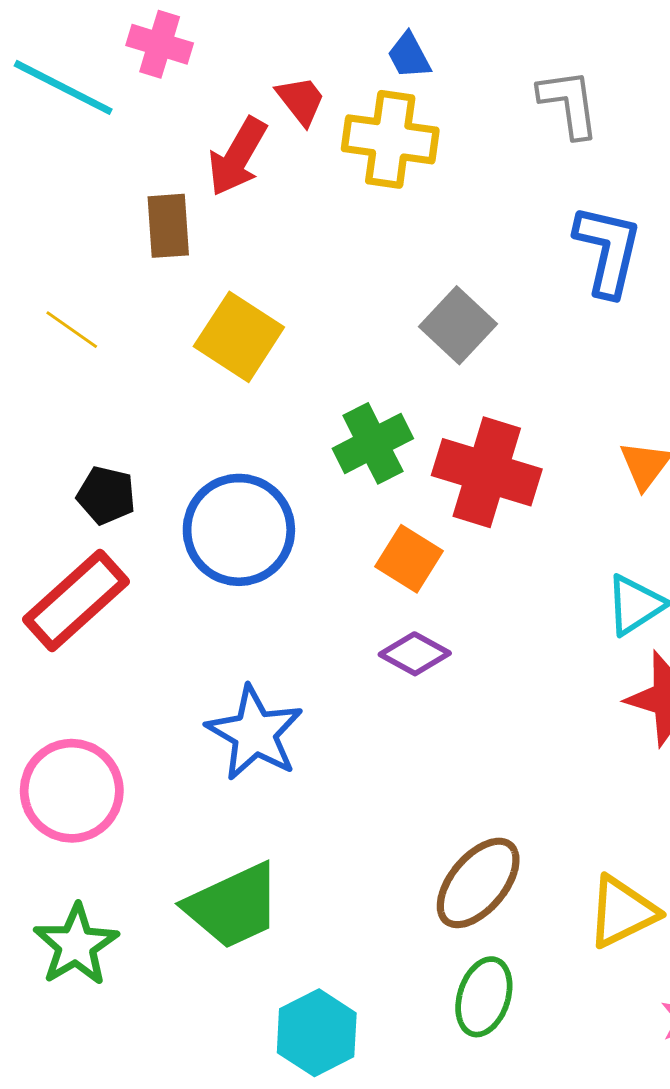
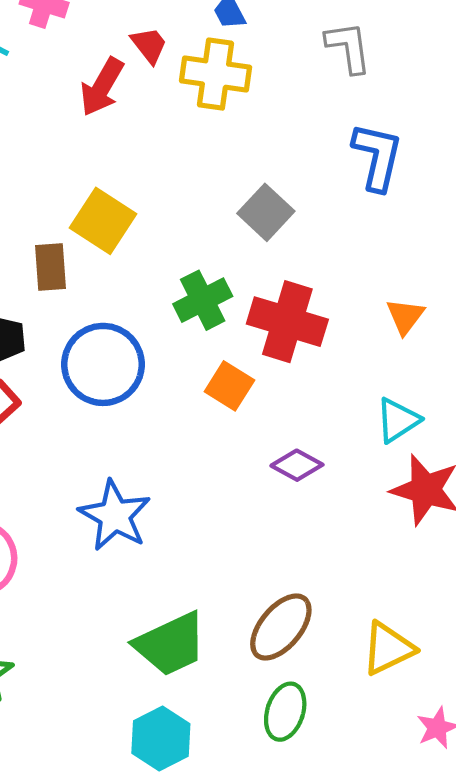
brown rectangle: (168, 226) -> (50, 267), moved
purple diamond: (415, 654) -> (297, 465), moved
green trapezoid: (233, 906) -> (171, 644), moved

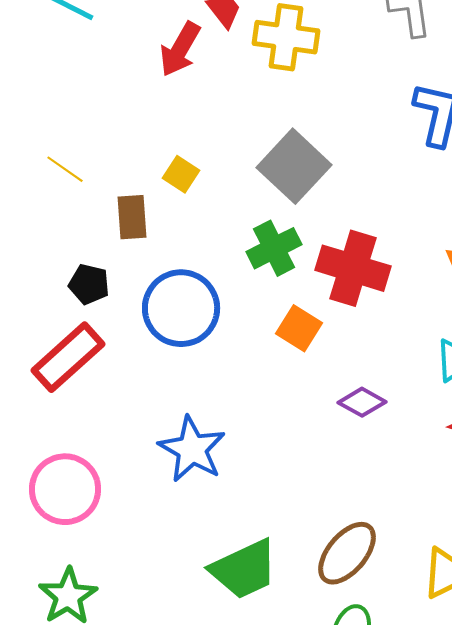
gray square: (266, 212) -> (294, 166), moved, size x1.4
yellow square: (103, 221) -> (181, 174), size x0.6

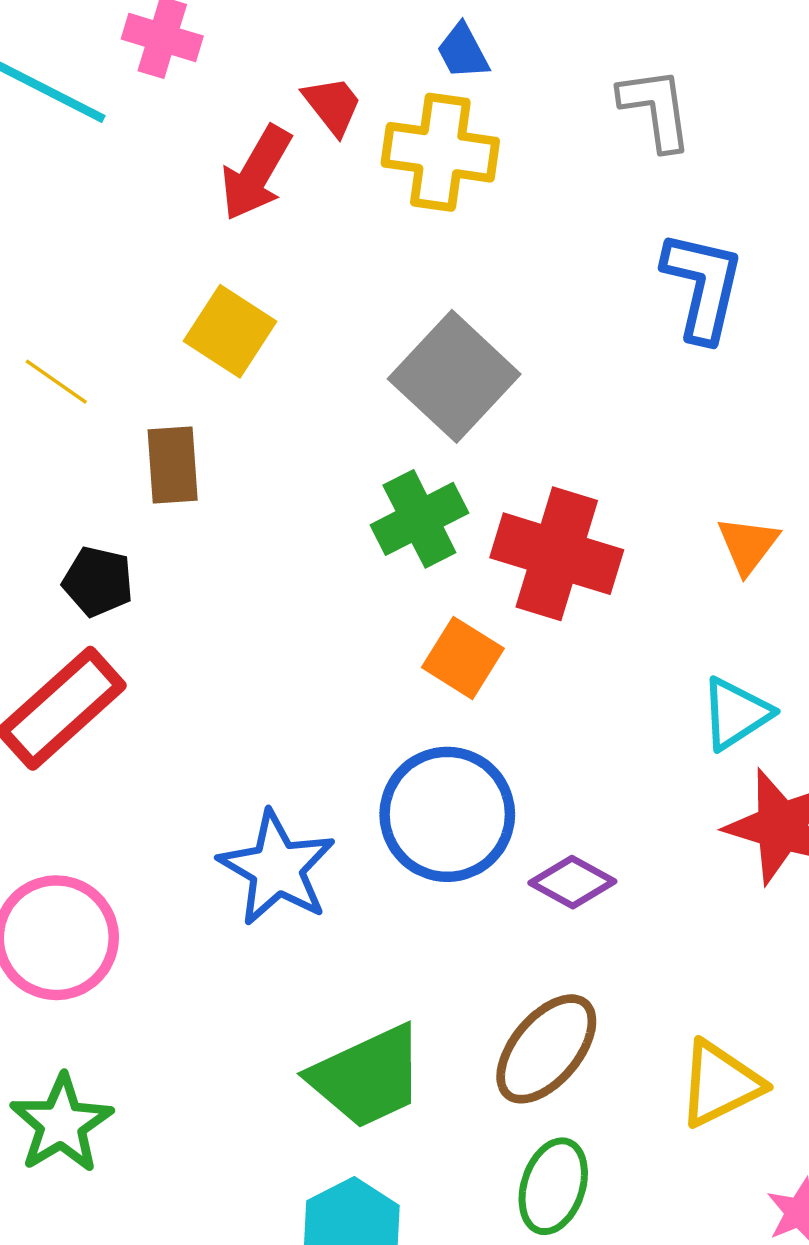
yellow square: (181, 174) -> (230, 331), moved, size x1.4
blue circle: (181, 308) -> (447, 814), moved
purple diamond: (362, 402) -> (572, 882), moved

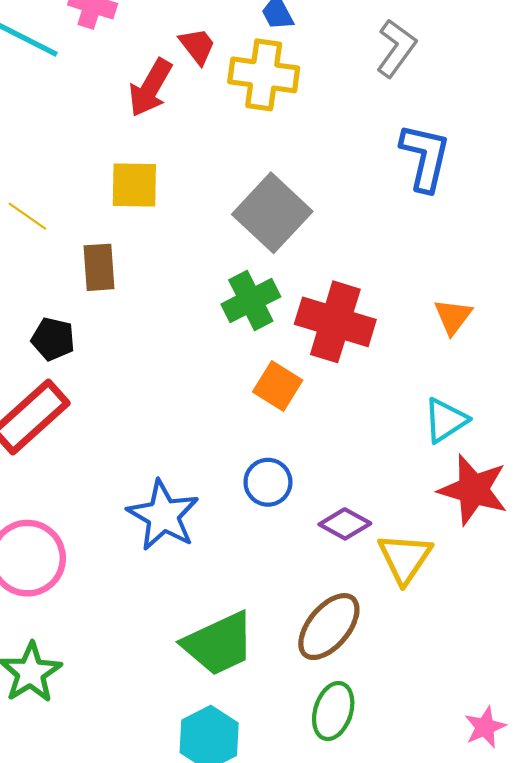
gray L-shape: (656, 109) -> (396, 48), turned 44
yellow square: (230, 331) -> (134, 185), turned -32
blue circle: (447, 814) -> (268, 482), size x0.6
yellow triangle: (720, 1084) -> (405, 558), moved, turned -30

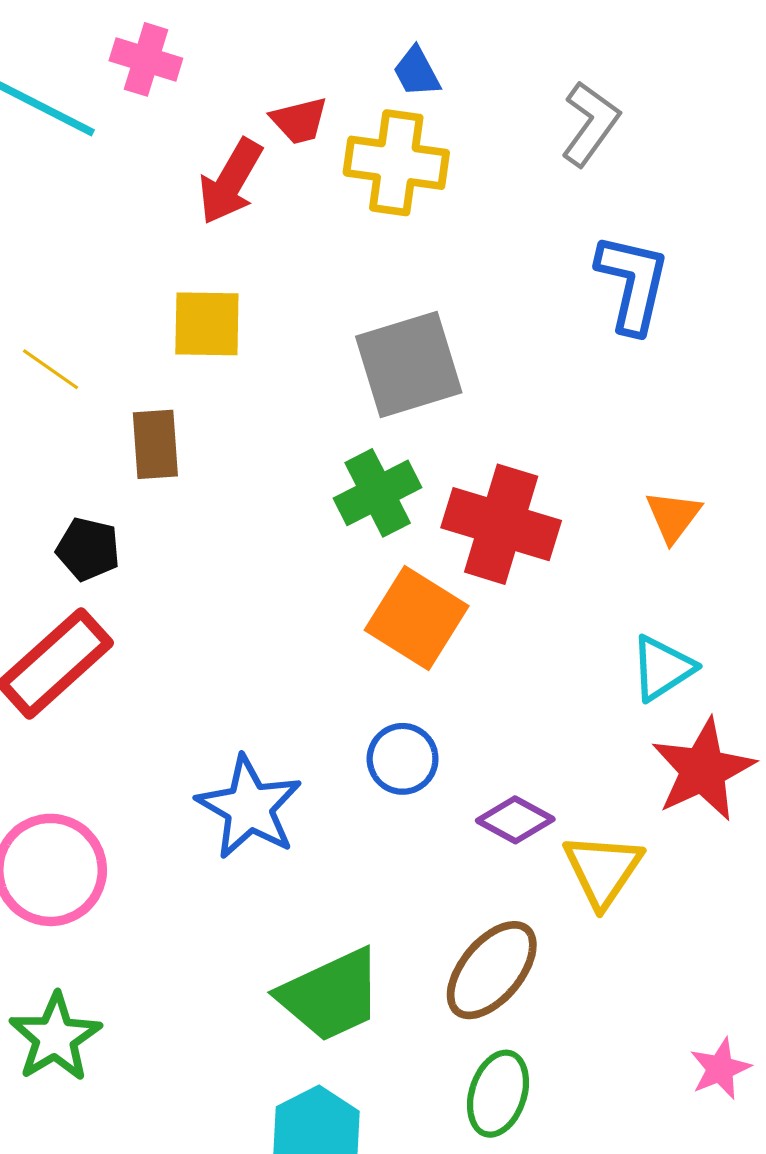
red trapezoid: (197, 46) -> (299, 120), turned 114
gray square: (272, 213) -> (409, 365), turned 30
orange square: (278, 386) -> (417, 618), size x1.4
red star: (473, 490) -> (703, 770), turned 30
pink star: (485, 727) -> (720, 1069), moved

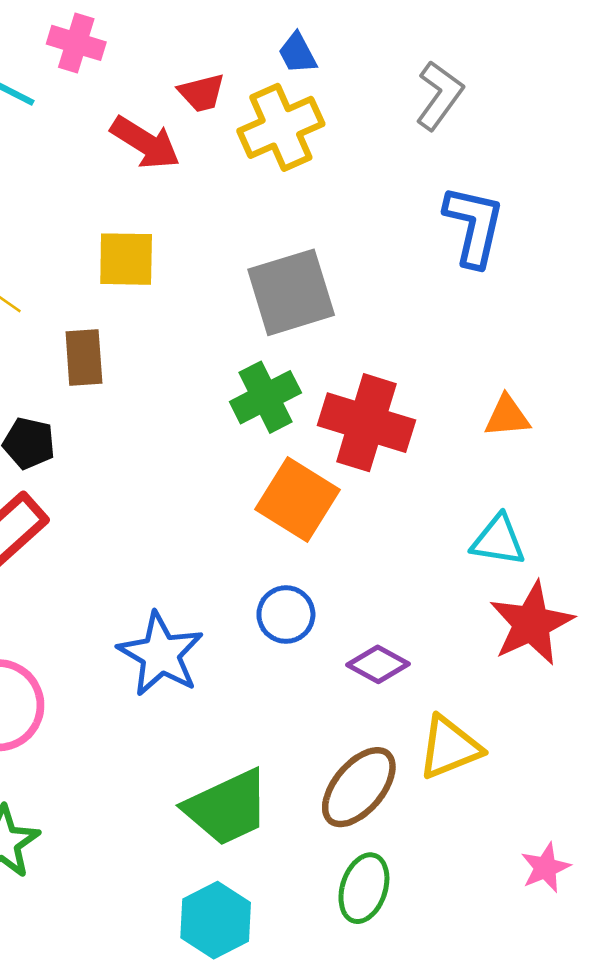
yellow cross: (396, 163) -> (281, 127), turned -32
red arrow: (230, 182) -> (145, 143), turned -88
orange triangle: (673, 516) -> (507, 416), turned 48
cyan triangle: (662, 668) -> (498, 540), turned 42
yellow triangle: (603, 870) -> (450, 747), moved, turned 34

